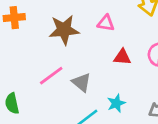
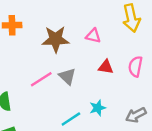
gray triangle: (81, 82) -> (67, 76), moved

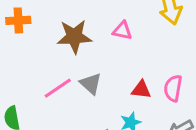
pink semicircle: (135, 66) -> (173, 88), moved
red triangle: (106, 67) -> (141, 90), moved

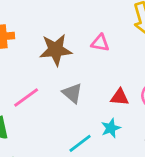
pink line: (58, 88) -> (26, 97), moved

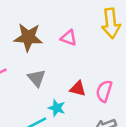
cyan star: (111, 128) -> (57, 108), moved, turned 30

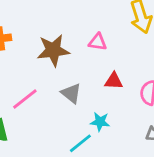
red triangle: (78, 89) -> (114, 81), moved

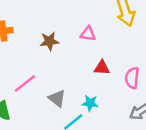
brown star: (53, 50) -> (49, 41), size x0.7
gray triangle: (71, 93) -> (57, 98), moved

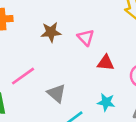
pink triangle: (88, 34) -> (86, 37), moved, turned 35
cyan star: (90, 103) -> (106, 102), moved

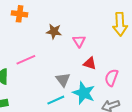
gray triangle: (56, 93) -> (63, 80), moved
cyan star: (106, 102) -> (84, 93), size x1.6

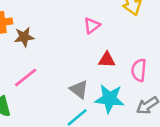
brown star: (54, 31) -> (24, 37), moved
pink triangle: (79, 41) -> (92, 25), moved, turned 40

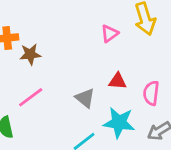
pink triangle: (92, 25) -> (109, 33), moved
gray triangle: (79, 89) -> (85, 98), moved

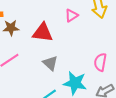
red triangle: (117, 81) -> (43, 32), moved, size x1.5

